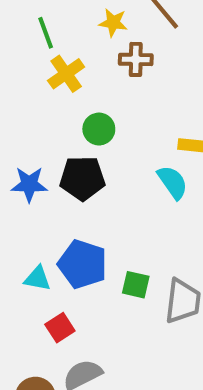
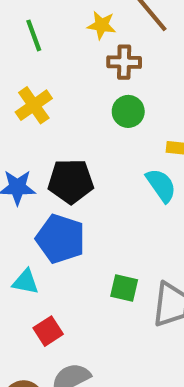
yellow cross: (66, 74) -> (34, 105), moved
green circle: (99, 129) -> (128, 111), moved
blue pentagon: (82, 264) -> (60, 239), moved

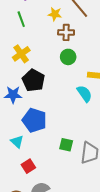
black pentagon: (71, 181) -> (33, 80), moved, turned 30
cyan triangle: (26, 282) -> (17, 142), turned 32

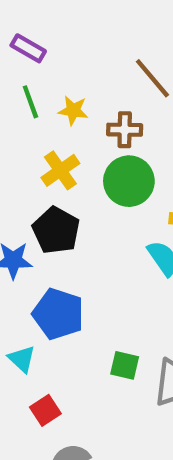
yellow star: (55, 14) -> (73, 110), moved
yellow cross: (21, 54) -> (60, 170), moved
green circle: (68, 57) -> (129, 181), size x1.5

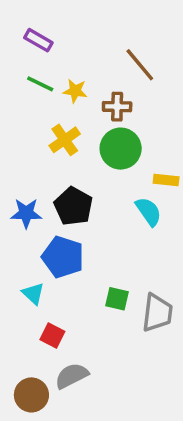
green line: (30, 102) -> (40, 84), turned -44
black pentagon: (56, 230) -> (73, 206), moved
red square: (45, 410) -> (52, 336), turned -30

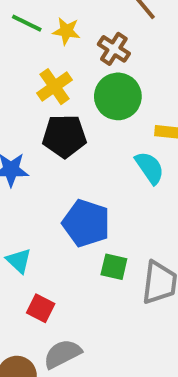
brown cross: (117, 107) -> (114, 49), turned 32
black pentagon: (73, 206) -> (64, 136), moved, turned -30
blue pentagon: (63, 257) -> (86, 223), moved

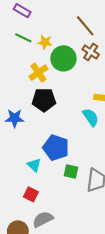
brown cross: (114, 49) -> (91, 52), moved
green circle: (118, 96) -> (63, 58), moved
cyan triangle: (19, 261) -> (34, 165), moved

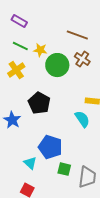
brown line: (85, 26) -> (77, 35), turned -30
yellow cross: (38, 73) -> (16, 70), moved
black pentagon: (44, 100) -> (39, 103), turned 30
blue star: (15, 118) -> (12, 120), turned 30

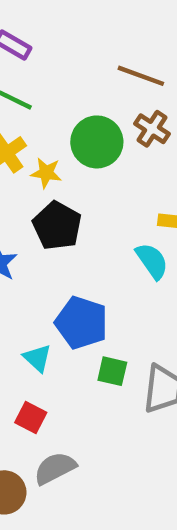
yellow star: (40, 50) -> (46, 173), moved

